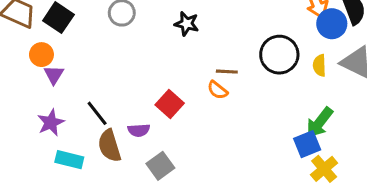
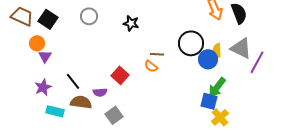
blue circle: (332, 24) -> (208, 59), moved
blue square: (307, 144) -> (209, 101), turned 36
brown semicircle: (109, 146) -> (81, 102), turned 115

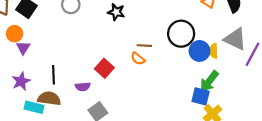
yellow semicircle: (217, 50) -> (214, 51), moved
black line: (73, 81) -> (53, 75), turned 36
brown semicircle: (81, 102) -> (49, 99), moved

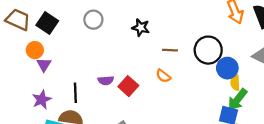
brown line: (144, 46) -> (170, 50), moved
yellow semicircle: (214, 51) -> (235, 83), moved
purple semicircle: (83, 87) -> (106, 80), moved

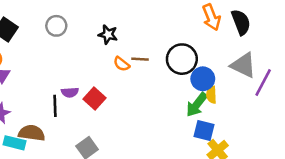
orange semicircle: (163, 76) -> (122, 64), moved
black line: (75, 93) -> (55, 106), moved
green arrow: (237, 100) -> (197, 105), moved

